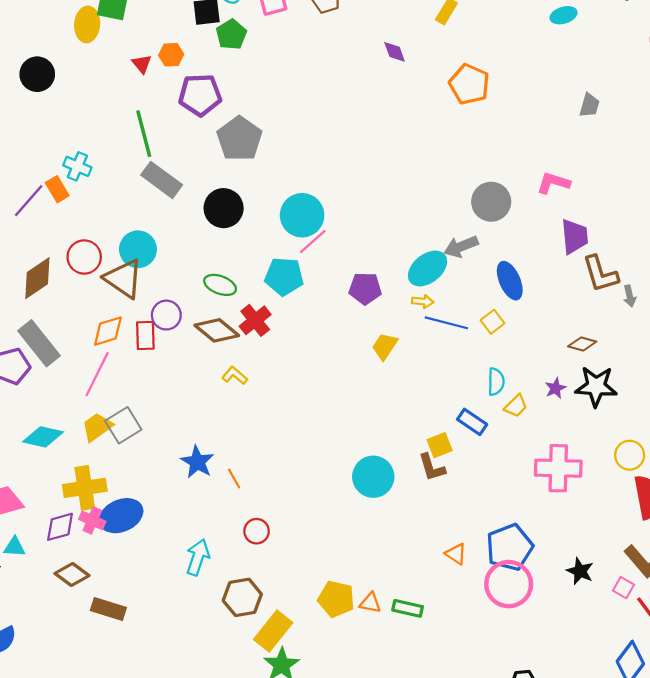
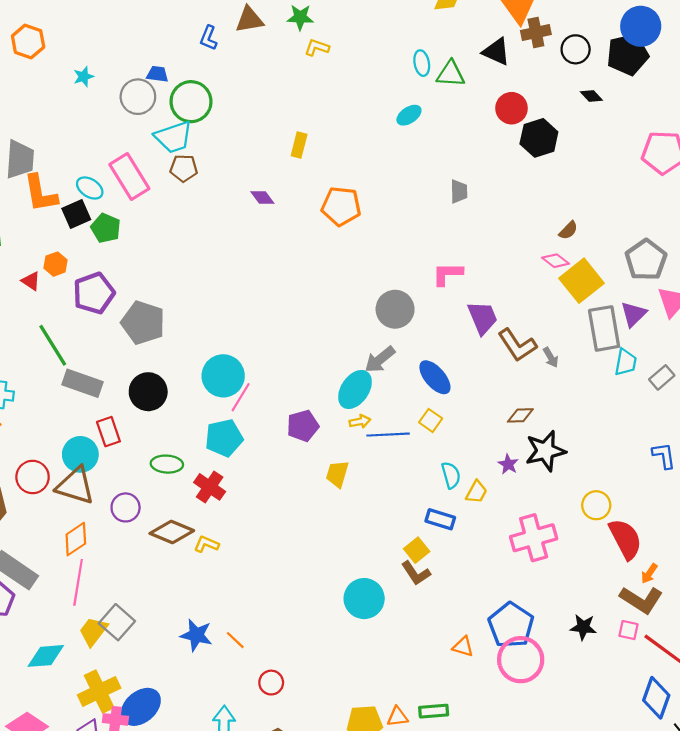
brown diamond: (217, 330) -> (172, 532), moved
red rectangle: (145, 336) -> (108, 432), moved

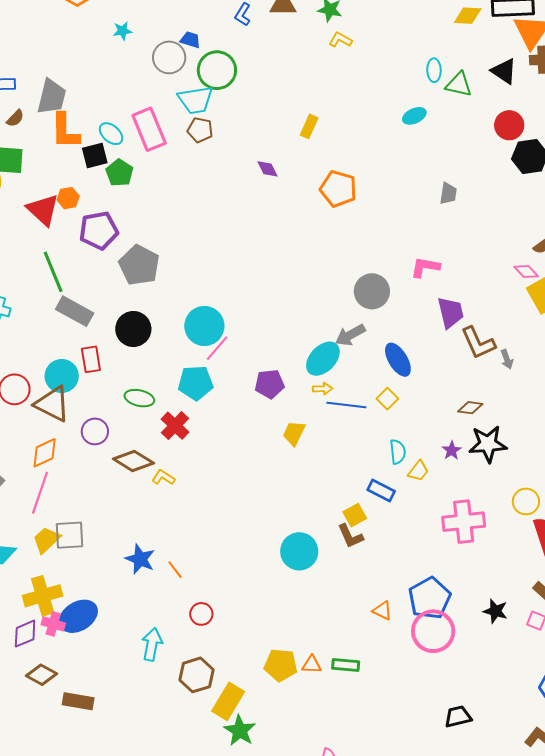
red triangle: (31, 281) -> (43, 210), size x1.8
gray square: (117, 622) -> (69, 535), turned 36

